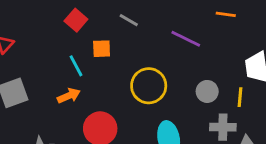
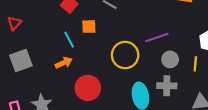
purple line: (186, 39) -> (157, 37), moved, turned -45
gray cross: (223, 127) -> (167, 86), moved

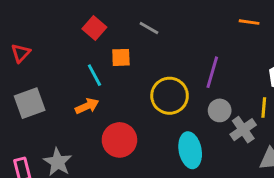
purple line: (157, 37) -> (212, 72), turned -55
gray circle: (170, 59) -> (220, 110), moved
gray cross: (167, 86) -> (243, 130), moved, turned -36

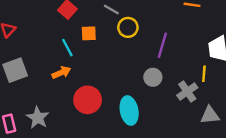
yellow circle: (170, 96) -> (128, 27), moved, size x0.7
gray circle: (220, 110) -> (153, 77), moved
cyan ellipse: (190, 150) -> (129, 111), moved

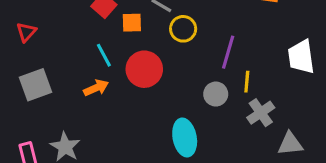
orange square: (89, 33) -> (132, 23), moved
yellow line: (204, 74) -> (247, 82), moved
red circle: (88, 100) -> (144, 69), moved

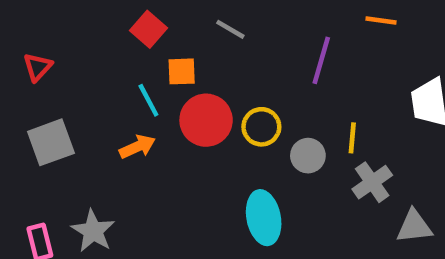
orange square: (132, 23) -> (182, 71), moved
yellow circle: (183, 29) -> (261, 127), moved
purple line: (228, 52) -> (321, 60), moved

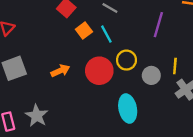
orange square: (182, 71) -> (84, 30), turned -35
cyan line: (148, 100) -> (106, 34), moved
red circle: (206, 120) -> (99, 71), moved

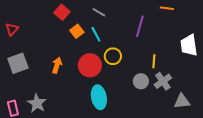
orange arrow: (60, 71) -> (57, 65), turned -49
gray circle: (151, 75) -> (141, 81), moved
cyan ellipse: (128, 109) -> (99, 97), moved

